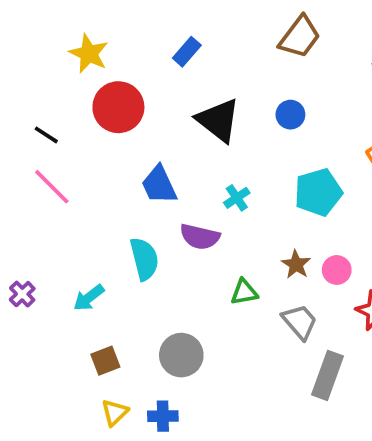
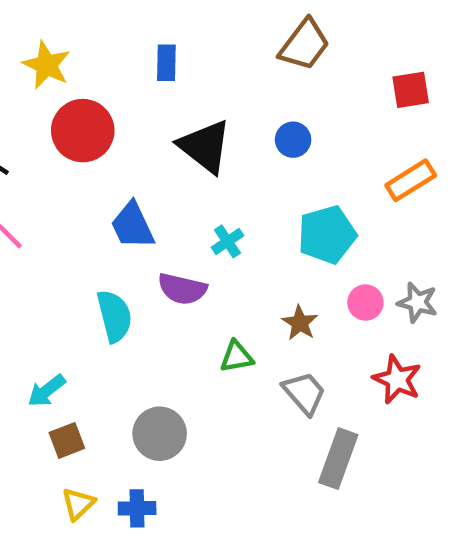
blue rectangle: (187, 52) -> (166, 63), turned -40
pink circle: (337, 270) -> (365, 302), moved
cyan arrow: (89, 298) -> (47, 391), moved

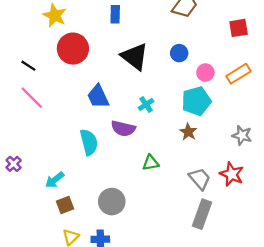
pink circle: (365, 302) -> (205, 73), moved
brown star: (300, 323) -> (188, 132), moved
gray trapezoid: (304, 393) -> (200, 179), moved

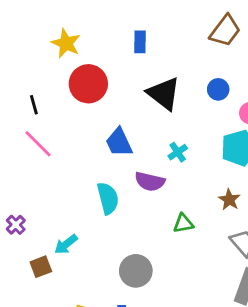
black line: (28, 66) -> (34, 105), turned 42
brown star: (188, 132) -> (229, 200), moved
brown square: (65, 205) -> (41, 267), moved

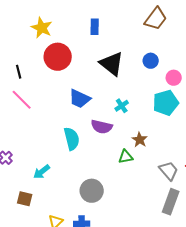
blue trapezoid: (119, 142) -> (80, 99), turned -40
brown star: (229, 200) -> (140, 140), moved
brown square: (41, 267) -> (25, 199), moved, turned 35

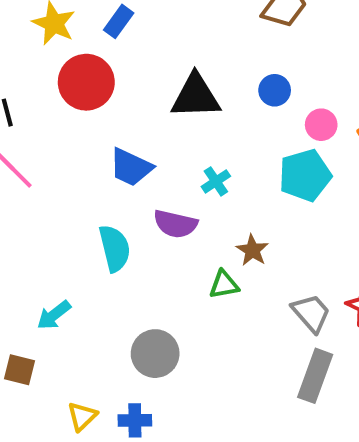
blue rectangle: (95, 27) -> (119, 21), moved, turned 35
black triangle: (112, 64) -> (196, 96), turned -40

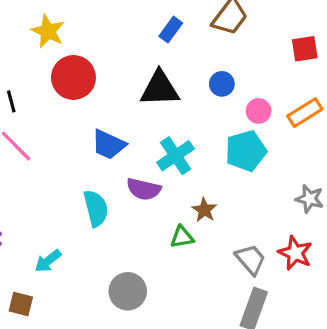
blue rectangle: (119, 21) -> (171, 30), moved
cyan cross: (216, 181) -> (176, 156), size x1.6

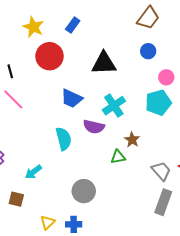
blue rectangle: (171, 30) -> (73, 25), moved
blue circle: (222, 84) -> (148, 51), moved

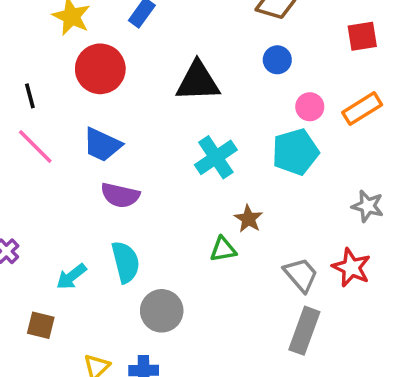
blue trapezoid: (72, 98) -> (102, 145), moved
purple semicircle: (94, 127) -> (120, 195), moved
cyan semicircle: (64, 139) -> (126, 262), moved

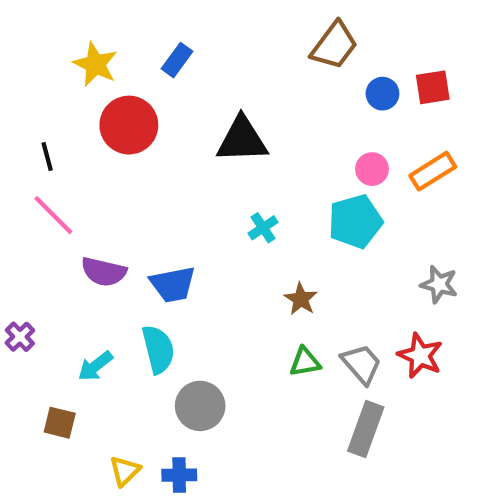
blue circle: (277, 60) -> (382, 94), moved
blue trapezoid: (102, 145) -> (173, 284), moved, turned -36
cyan cross: (216, 157) -> (263, 228), size x0.6
purple semicircle: (120, 195) -> (104, 272), moved
green triangle: (223, 249) -> (305, 362), moved

